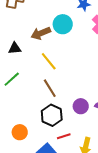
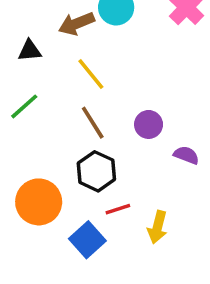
purple circle: (81, 106) -> (149, 124), moved
orange circle: (20, 132) -> (39, 202), size x1.6

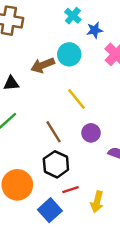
yellow line: (91, 74) -> (76, 99), moved

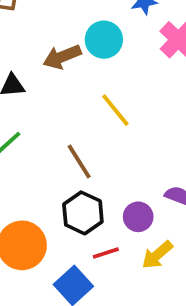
purple circle: (91, 133) -> (138, 217), moved
yellow arrow: (97, 202) -> (157, 255), moved, turned 35

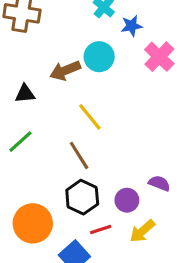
yellow line: (115, 110) -> (90, 117), moved

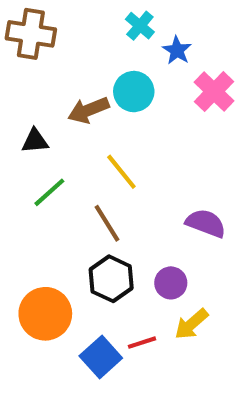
blue star: (132, 26) -> (177, 50), turned -30
green line: (20, 142) -> (49, 192), moved
purple semicircle: (159, 183) -> (206, 223), moved, size x1.4
red line: (101, 230) -> (142, 343), moved

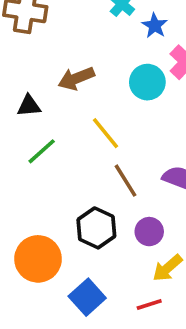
cyan circle: (134, 92) -> (147, 82), moved
brown line: (107, 223) -> (126, 181), moved
red line: (142, 343) -> (149, 304), moved

